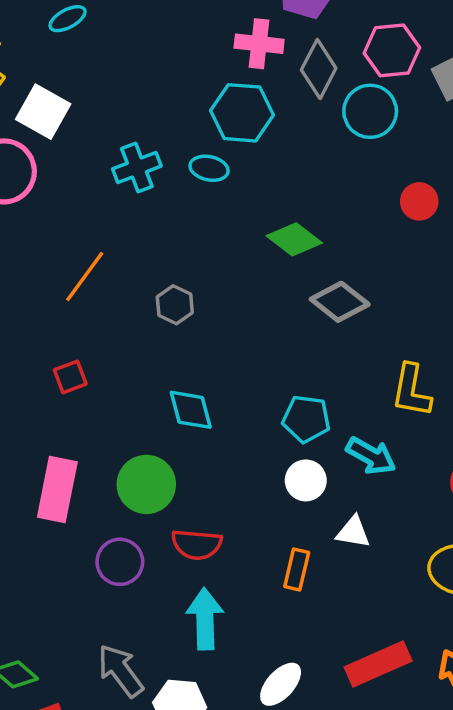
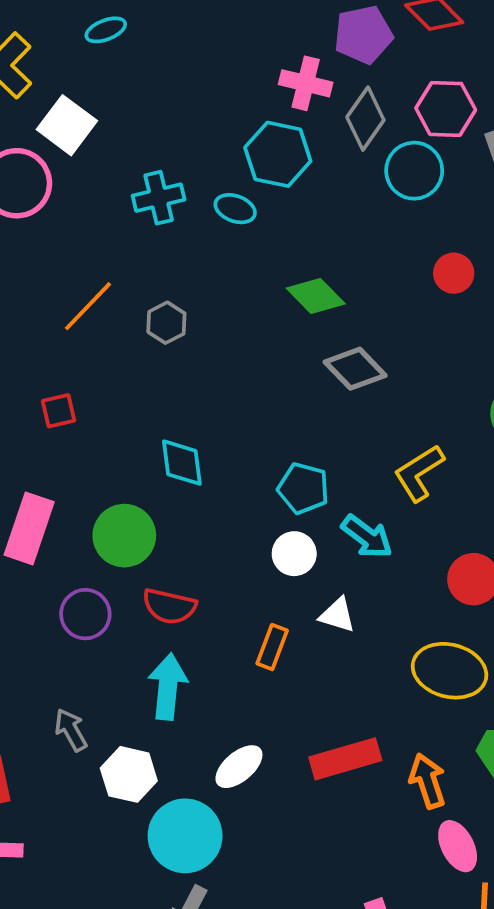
gray hexagon: (175, 305) -> (166, 323), moved
yellow L-shape: (411, 391) -> (419, 473), turned 40
gray arrow: (121, 671) -> (71, 730), size x0.7

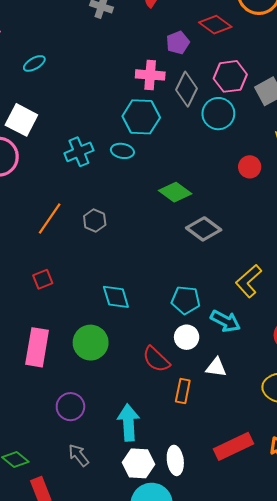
purple pentagon: (363, 35) -> (178, 43), size x0.7
red semicircle: (169, 606) -> (156, 359), moved, turned 40
purple circle: (85, 614) -> (70, 407), moved
white ellipse: (239, 767) -> (175, 460), turned -48
white hexagon: (129, 774) -> (139, 463), moved

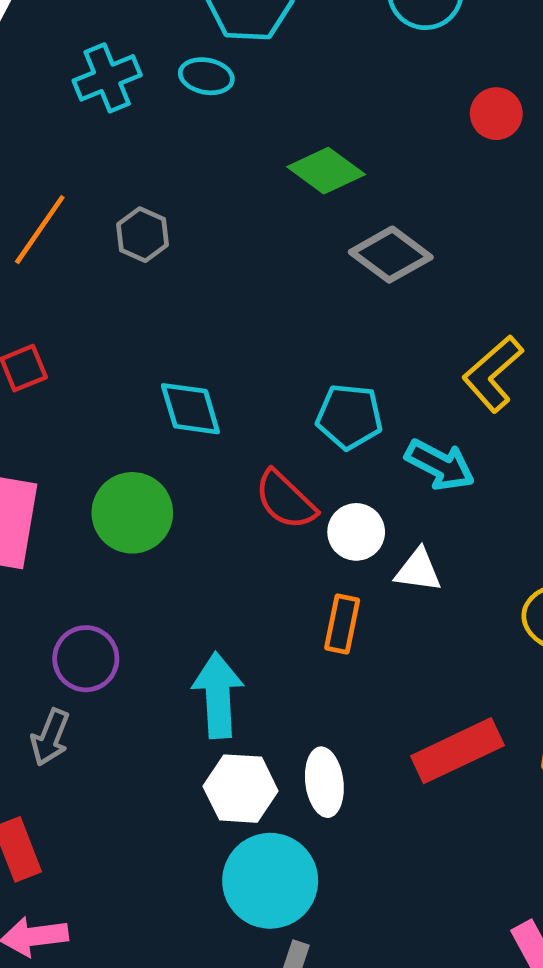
white circle: (187, 337) -> (356, 532), moved
red semicircle: (156, 359) -> (285, 500), moved
gray arrow: (79, 455) -> (50, 737), moved, turned -120

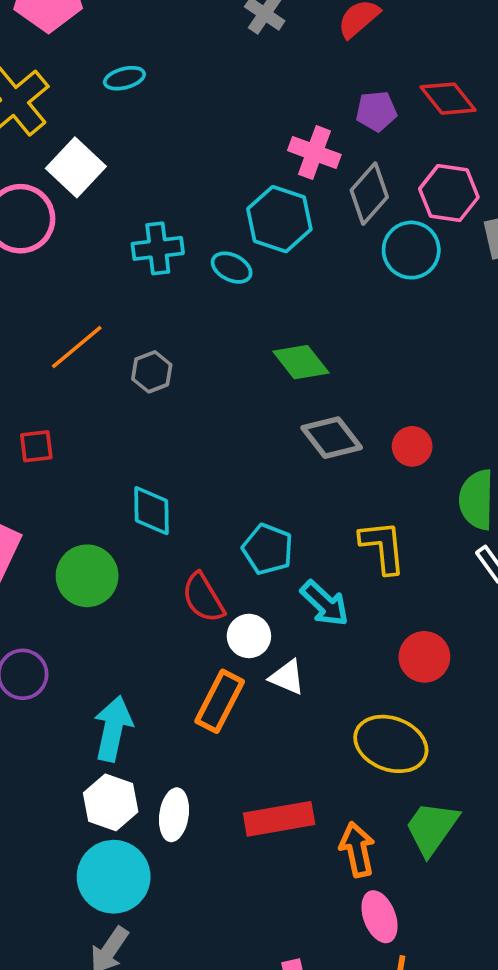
red circle: (496, 114) -> (412, 446), moved
yellow L-shape: (493, 374) -> (383, 547), turned 110
orange rectangle: (342, 624) -> (220, 701), size x1.4

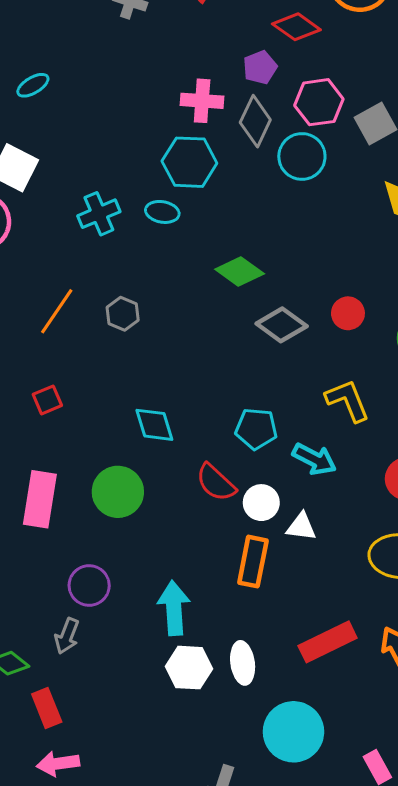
purple pentagon: (376, 111) -> (260, 67), moved
cyan circle: (114, 877) -> (293, 732), moved

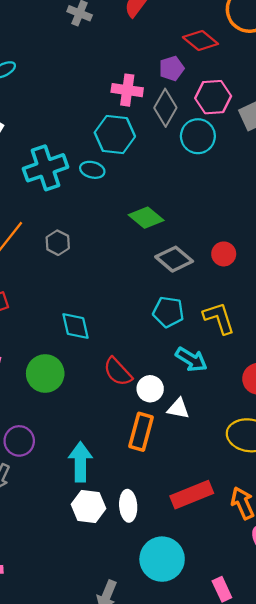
cyan cross: (99, 214) -> (46, 168), size x1.4
cyan pentagon: (256, 429) -> (168, 312), moved

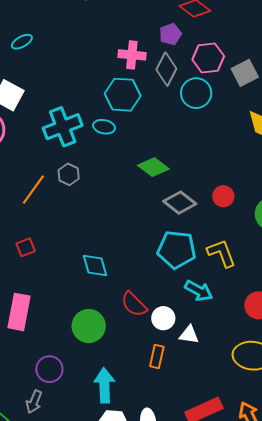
gray hexagon: (58, 243) -> (69, 174), moved
cyan pentagon: (168, 312) -> (177, 250), size x1.4
green circle: (45, 373) -> (89, 326), moved
orange rectangle: (141, 432) -> (157, 357), size x0.7

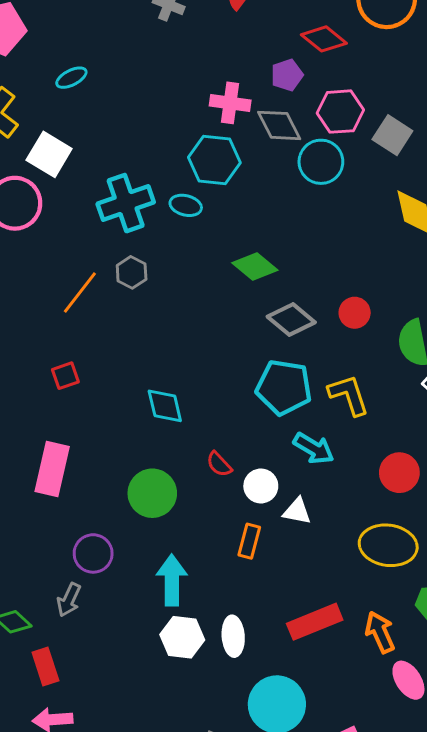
gray diamond: (166, 69) -> (279, 125), turned -56
gray square: (245, 73) -> (392, 135), turned -32
red semicircle: (134, 304) -> (219, 464), size x0.7

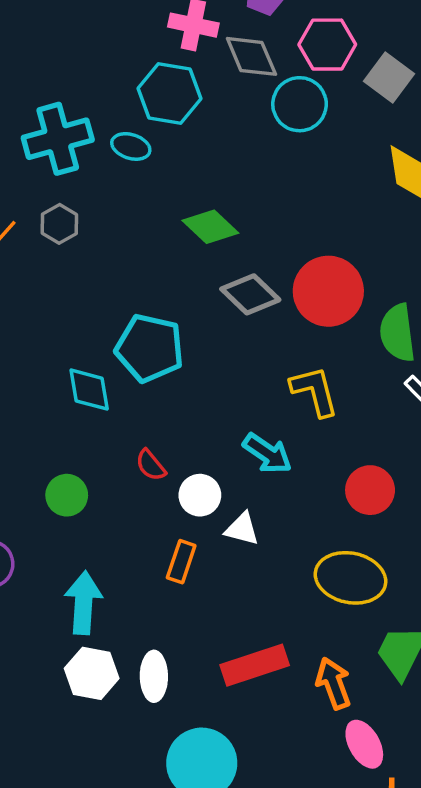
red circle: (355, 313) -> (328, 291), size x1.8
cyan pentagon: (284, 387) -> (150, 348), moved
green circle: (152, 493) -> (67, 495), size x0.7

